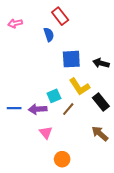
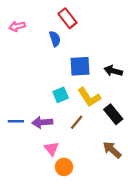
cyan square: (54, 96) -> (61, 95), moved
orange circle: (62, 159) -> (64, 167), moved

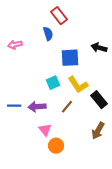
pink arrow: (17, 26) -> (15, 45), moved
black arrow: (113, 71) -> (99, 48), moved
brown arrow: (112, 150) -> (98, 131), turned -102

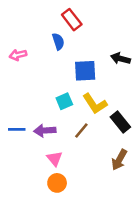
orange circle: (56, 146) -> (57, 183), moved

